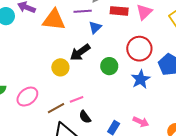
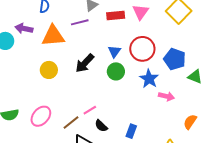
blue triangle: (95, 27) -> (114, 51), moved
yellow circle: (60, 67) -> (49, 70), moved
pink arrow: (141, 122) -> (166, 96), moved

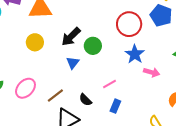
blue triangle: (114, 51) -> (73, 63), moved
blue pentagon: (175, 59) -> (161, 15), moved
green circle: (116, 71) -> (93, 46), moved
pink line: (90, 110) -> (110, 84), moved

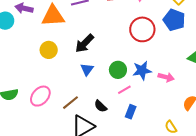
green circle: (93, 46) -> (118, 70), moved
blue star: (135, 54) -> (142, 70), moved, turned 30

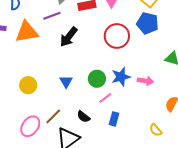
black arrow: (85, 43) -> (69, 37), moved
yellow circle: (49, 50) -> (28, 85), moved
pink ellipse: (40, 96) -> (30, 126), moved

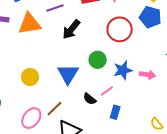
green circle: (97, 79) -> (98, 60), moved
blue triangle: (66, 82) -> (68, 74), size x1.6
black semicircle: (83, 117) -> (90, 99), moved

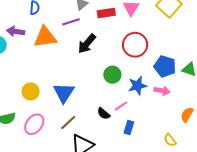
blue pentagon: (150, 17) -> (165, 66), moved
blue triangle: (68, 74) -> (64, 93), moved
yellow circle: (30, 77) -> (31, 91), moved
pink ellipse: (31, 118) -> (34, 124), moved

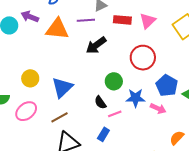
black semicircle: (104, 114) -> (100, 103), moved
blue rectangle: (129, 128) -> (103, 134), moved

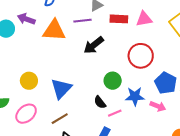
pink triangle: (148, 21) -> (144, 19), turned 36

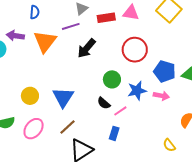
pink triangle: (144, 19) -> (131, 13), turned 30
orange triangle: (54, 30) -> (45, 41), turned -45

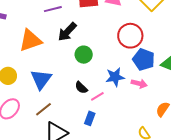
orange triangle: (45, 41) -> (30, 40), moved, turned 30
red circle: (135, 50) -> (130, 36), moved
green circle: (112, 79) -> (84, 55), moved

